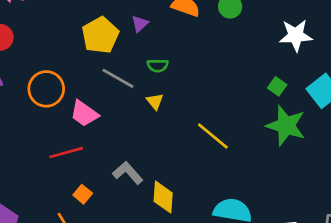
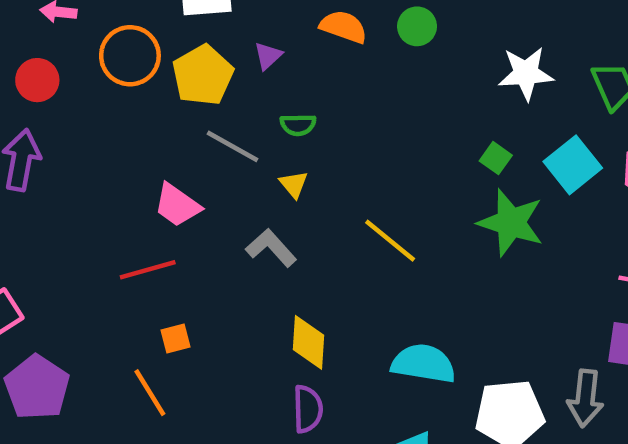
orange circle: (46, 89) -> (130, 56), moved
gray L-shape: (128, 173) -> (271, 248), moved
orange square: (83, 194) -> (176, 338), turned 36

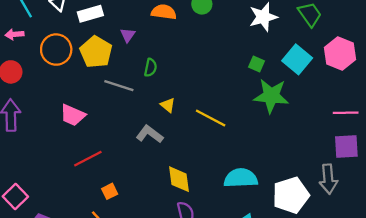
green semicircle: (298, 125) -> (151, 68), turned -66
yellow triangle: (294, 184) -> (168, 105), moved
pink trapezoid: (177, 205) -> (73, 115), moved

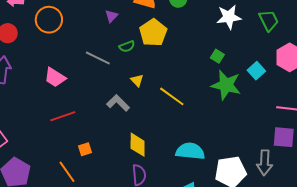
yellow pentagon: (96, 52) -> (153, 33), moved
cyan square: (297, 59) -> (256, 71), moved, size x0.7
green semicircle: (151, 68) -> (127, 46), turned 49
orange square: (110, 191) -> (85, 149), moved

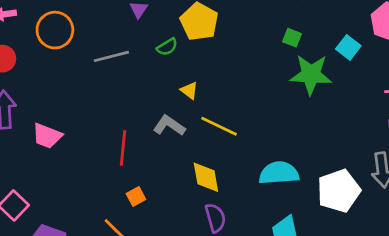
gray line: (98, 58) -> (111, 56), moved, turned -30
pink trapezoid: (55, 77) -> (47, 136), moved
yellow line: (172, 96) -> (219, 126), moved
red line: (63, 116) -> (123, 148), moved, turned -55

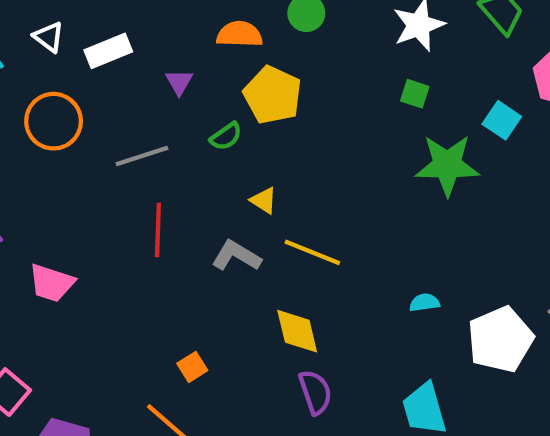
green square: (292, 38) -> (415, 94), moved
red line: (123, 148) -> (158, 230), moved
cyan semicircle: (279, 173) -> (424, 303), moved, size x0.5

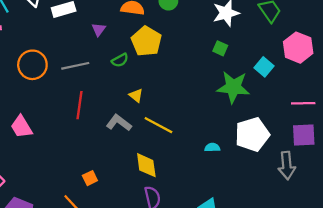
orange circle: (54, 121) -> (32, 65), moved
pink trapezoid: (52, 283) -> (21, 127), turned 35
cyan semicircle: (424, 303) -> (212, 147), moved
white pentagon: (500, 339) -> (252, 134), moved

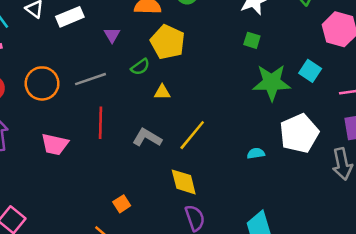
cyan square: (264, 67) -> (310, 71), moved
yellow triangle: (136, 96) -> (162, 92), moved, turned -32
yellow line: (158, 125) -> (192, 135), turned -72
pink trapezoid: (21, 127) -> (55, 144), moved, turned -40

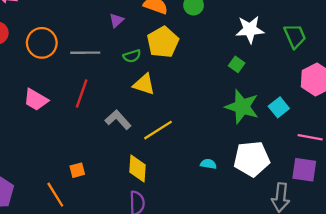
yellow triangle: (162, 92) -> (144, 84), size x1.5

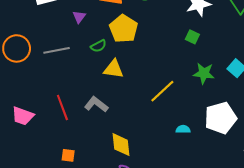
red line: (82, 94) -> (62, 107), moved, turned -30
pink trapezoid: (36, 100) -> (23, 116), moved
green star: (242, 107) -> (204, 73), size x0.7
yellow line: (158, 130) -> (162, 91), moved
orange square: (77, 170) -> (68, 155), turned 32

